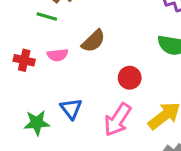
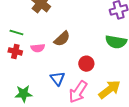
green line: (47, 17) -> (16, 32), moved
blue triangle: (71, 109) -> (57, 78), moved

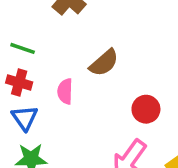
pink semicircle: (38, 48) -> (65, 91), moved, turned 96
blue triangle: (57, 78) -> (25, 118), moved

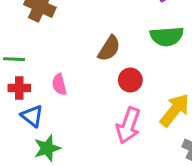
brown semicircle: (104, 63) -> (109, 48), moved

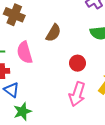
brown semicircle: (109, 48) -> (53, 33), moved
pink semicircle: (59, 84) -> (25, 52), moved, size x1.5

